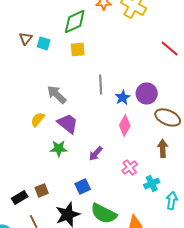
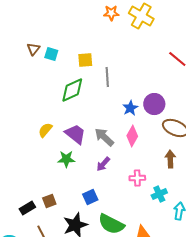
green diamond: (75, 21) -> (72, 90), moved
gray line: (101, 84) -> (107, 77), moved
gray arrow: (57, 94) -> (104, 137), moved
pink cross: (130, 167) -> (137, 178), turned 35

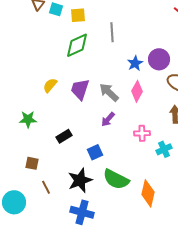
yellow square: (85, 60) -> (78, 15), moved
purple trapezoid: (75, 134) -> (80, 89), turned -110
green star: (66, 159) -> (28, 119), moved
brown square: (49, 201) -> (32, 163), moved, turned 32
black rectangle: (27, 208) -> (64, 136), moved

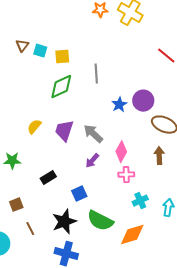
pink diamond: (137, 91) -> (121, 152), moved
cyan cross: (164, 149) -> (140, 201), moved
brown square: (32, 163) -> (16, 205), turned -32
orange diamond: (148, 193) -> (132, 235), turned 60

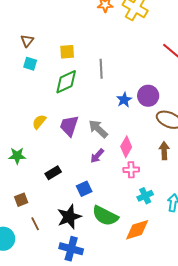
cyan square: (40, 51) -> (30, 64), moved

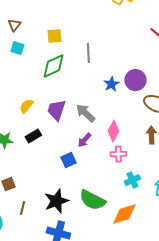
black rectangle: (53, 173) -> (33, 136), moved
blue square: (84, 189) -> (68, 160), moved
brown line: (35, 224) -> (22, 208), turned 40

